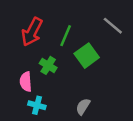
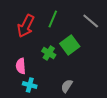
green line: (66, 36) -> (53, 19), moved
green cross: (48, 65) -> (49, 53), moved

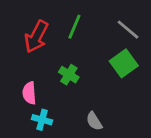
green square: (70, 45) -> (124, 63), moved
gray semicircle: (67, 86) -> (94, 121), turned -64

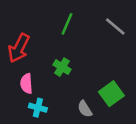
red arrow: (36, 37) -> (19, 48), moved
green square: (124, 63) -> (111, 94), moved

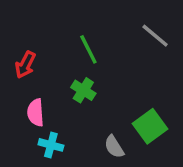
green line: (67, 24) -> (88, 49), moved, turned -50
red arrow: (19, 48) -> (25, 65), size x0.7

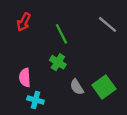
red arrow: (25, 65) -> (24, 22), moved
gray semicircle: (114, 147) -> (77, 87), moved

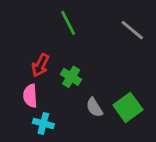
red arrow: (24, 22) -> (40, 65), moved
green line: (61, 34) -> (68, 23), moved

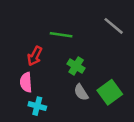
green line: (68, 23) -> (61, 35), moved, turned -55
green cross: (71, 77) -> (76, 66), moved

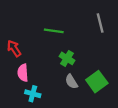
gray line: (114, 26) -> (100, 23), turned 36
red arrow: (35, 56) -> (14, 48), moved, turned 119

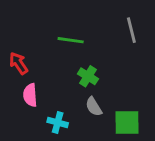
green square: (97, 82) -> (127, 123), moved, turned 35
cyan cross: (33, 94) -> (58, 123), moved

